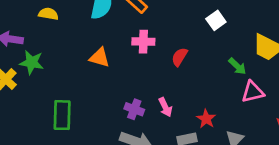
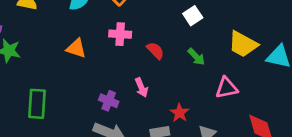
red semicircle: (179, 57) -> (155, 51), turned 102
green arrow: (237, 66) -> (196, 57), moved
pink arrow: (165, 107) -> (141, 88), moved

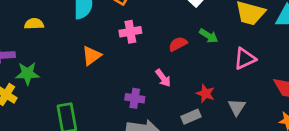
orange triangle: (76, 48) -> (91, 56), turned -40
red semicircle: (155, 51) -> (178, 44), moved, turned -60

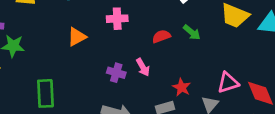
pink triangle: (245, 59) -> (228, 83), moved
purple cross: (135, 98) -> (116, 73), moved

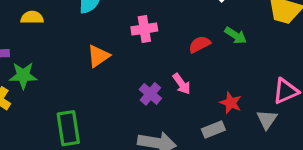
purple cross: (116, 73) -> (150, 94), turned 30

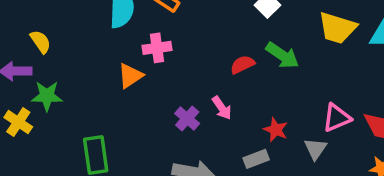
yellow semicircle: (32, 18) -> (40, 42), moved, turned 55
pink cross: (144, 29) -> (157, 48), moved
green arrow: (236, 36) -> (282, 55), size x1.4

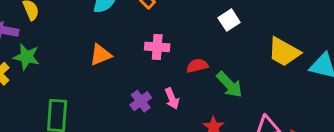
pink cross: (157, 48) -> (157, 47), moved
green arrow: (282, 55) -> (229, 85), moved

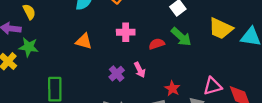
orange triangle: (101, 55) -> (84, 41), turned 42
green arrow: (229, 85) -> (181, 37), moved

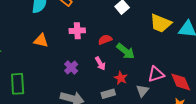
green arrow: (181, 37) -> (126, 51), moved
pink arrow: (140, 70) -> (100, 63), moved

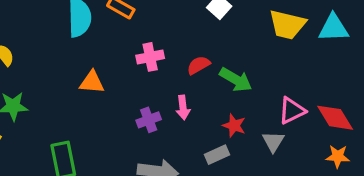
pink arrow: (100, 63) -> (183, 108), moved, turned 32
purple cross: (71, 67) -> (149, 120), turned 32

